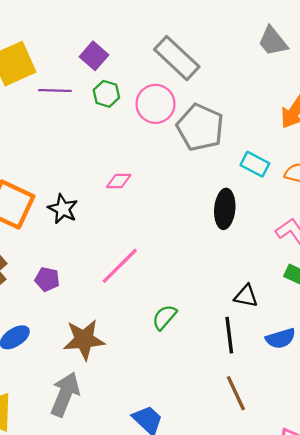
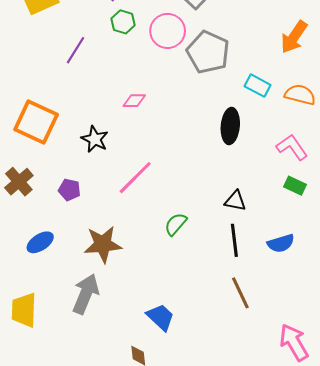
purple line: (55, 90) -> (76, 50), moved, turned -60
black star: (63, 209) -> (95, 139), moved
black triangle: (246, 296) -> (235, 201), moved

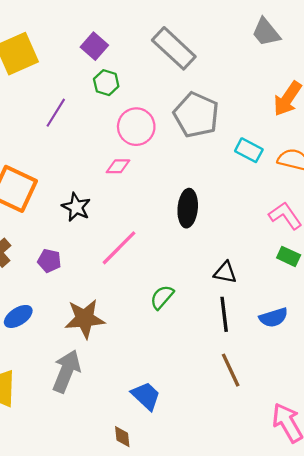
pink circle: (168, 31) -> (136, 127), moved
black ellipse: (230, 126) -> (188, 208), moved

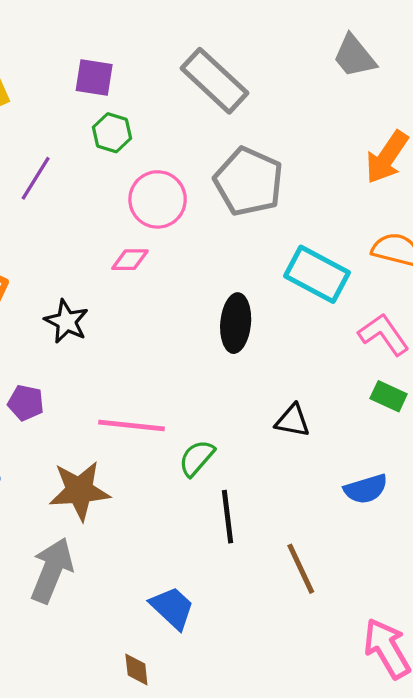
purple square: (94, 46) -> (94, 77), turned -32
cyan rectangle: (249, 150) -> (317, 274), moved, size x1.5
pink line: (119, 248) -> (132, 426), moved, turned 51
black line: (224, 314) -> (227, 517), moved

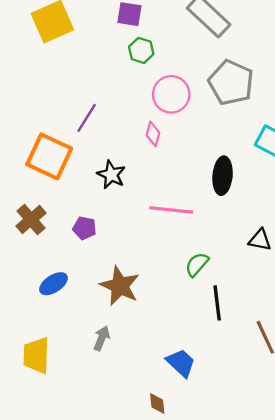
purple line: (36, 178) -> (87, 118), moved
pink diamond: (130, 260) -> (153, 134), turned -75
pink line: (132, 426) -> (171, 210), moved
brown star: (79, 491) -> (120, 286), turned 30
gray arrow: (52, 570) -> (102, 338), size x0.6

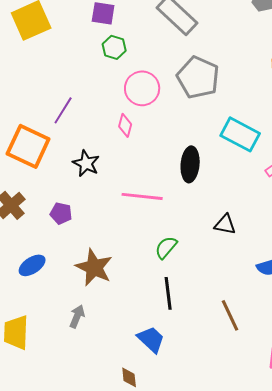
black line: (217, 303) -> (168, 293), moved

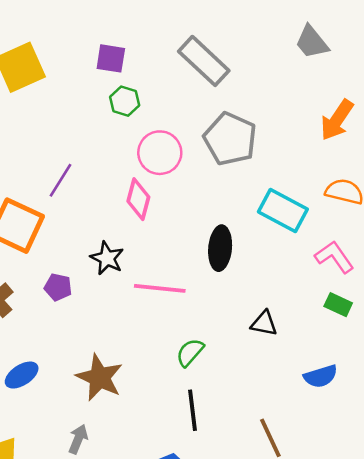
pink diamond: (125, 125) -> (138, 199), size x1.4
black star: (86, 163) -> (107, 258), moved
purple pentagon: (61, 213) -> (58, 287), moved

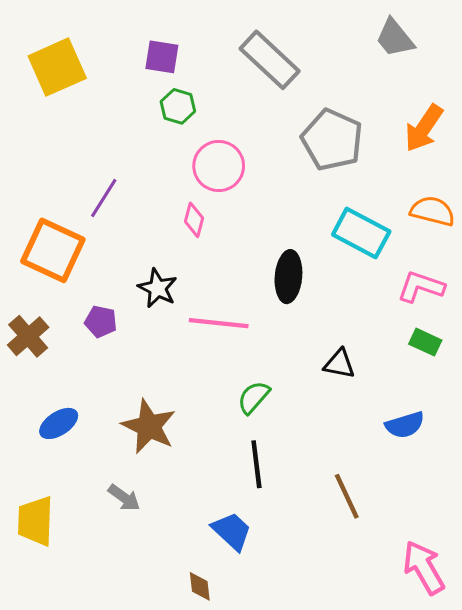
gray pentagon: (230, 139) -> (332, 140), moved
pink diamond: (138, 199) -> (194, 220), size x0.7
pink L-shape: (334, 257) -> (421, 287), turned -36
gray arrow: (78, 439) -> (124, 498), turned 104

